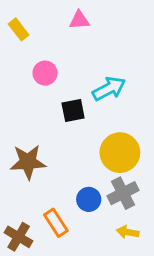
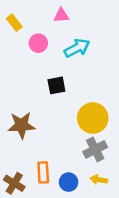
pink circle: (45, 73) -> (38, 43), moved
cyan arrow: (109, 89) -> (77, 48), moved
blue circle: (89, 199) -> (69, 182), moved
orange rectangle: (56, 223) -> (43, 172), turned 30

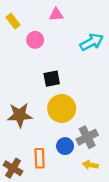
cyan arrow: (77, 48) -> (92, 42), moved
yellow circle: (93, 118) -> (62, 108), moved
blue circle: (69, 182) -> (65, 146), moved

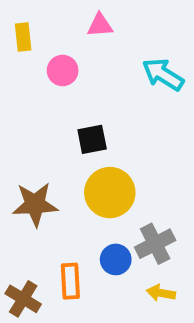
yellow rectangle: (13, 21) -> (23, 37), turned 32
cyan arrow: (92, 42) -> (163, 74), turned -120

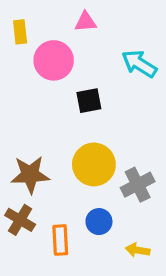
pink circle: (63, 70) -> (54, 60), size x1.5
black square: (92, 139) -> (89, 101), moved
gray cross: (155, 244) -> (138, 185), moved
brown cross: (23, 299) -> (20, 220), moved

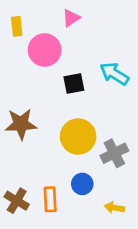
pink triangle: (86, 22) -> (71, 18), turned -30
cyan arrow: (139, 64) -> (114, 74), moved
brown star: (30, 175) -> (21, 124), moved
brown cross: (20, 220) -> (17, 201), moved

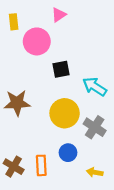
cyan arrow: (114, 74) -> (95, 87), moved
gray cross: (114, 153) -> (95, 127), turned -30

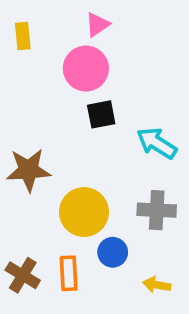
pink circle: (37, 41) -> (86, 69), moved
yellow circle: (65, 113) -> (84, 212), moved
gray cross: (95, 127) -> (157, 210), turned -30

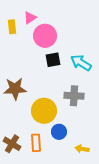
pink triangle: (97, 24) -> (30, 18), moved
yellow rectangle: (23, 36) -> (12, 27), moved
cyan arrow: (157, 143) -> (81, 63), moved
gray cross: (157, 210) -> (74, 96), moved

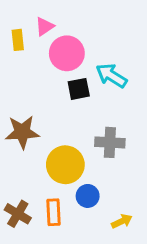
cyan arrow: (81, 63) -> (111, 76), moved
yellow arrow: (82, 149) -> (122, 221), turned 144

